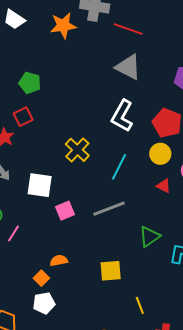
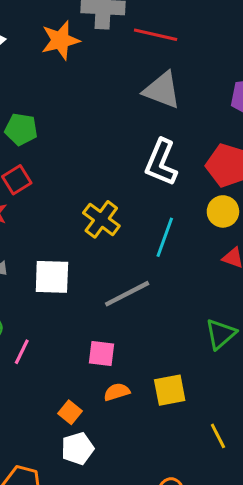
gray line: (109, 209) -> (127, 294), moved
pink square: (65, 211) -> (102, 353), moved, turned 36
orange semicircle: (59, 260) -> (117, 392), moved

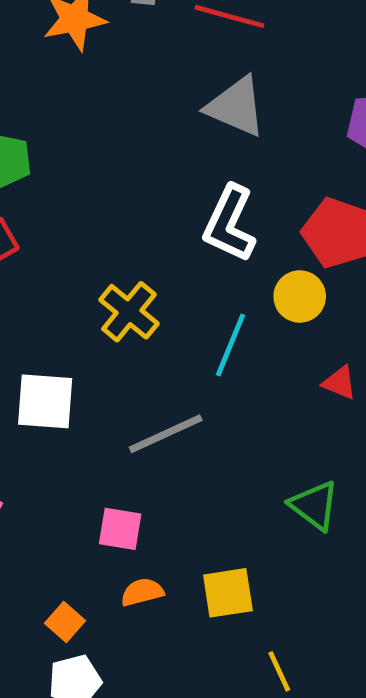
yellow circle: (223, 211) -> (300, 297), moved
green triangle: (221, 334) -> (314, 505), turned -44
yellow line: (218, 436) -> (279, 671), moved

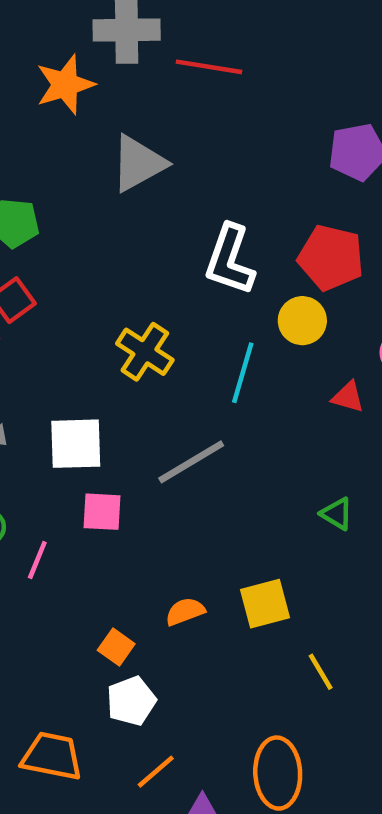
gray triangle: (236, 107) -> (138, 163), moved, turned -46
green triangle: (314, 505) -> (337, 514), size x0.7
pink square: (120, 529) -> (102, 512), moved

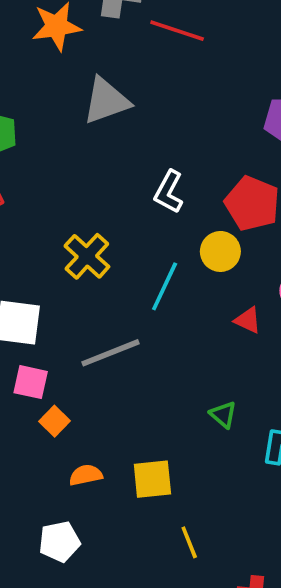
white L-shape: (230, 260) -> (169, 192), size x0.7
orange square: (116, 647) -> (55, 421), moved
white pentagon: (131, 701) -> (59, 542), moved

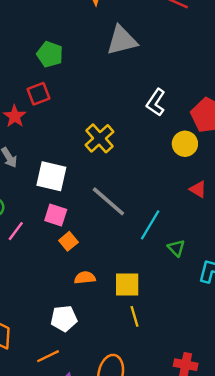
cyan line: (165, 286) -> (150, 225), moved
gray line: (110, 353) -> (108, 201), turned 57
yellow line: (189, 542) -> (135, 316), moved

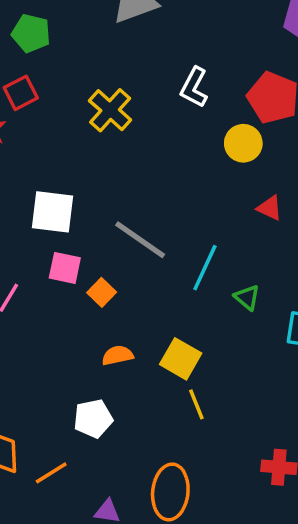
yellow cross: (100, 138) -> (110, 110), moved
orange square: (68, 241) -> (102, 292), moved
yellow square: (127, 285) -> (181, 359), turned 36
orange line: (48, 356) -> (51, 473), moved

